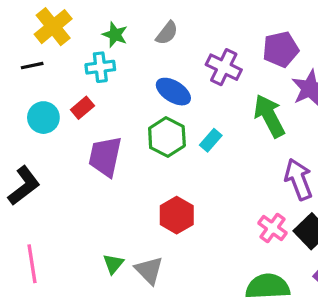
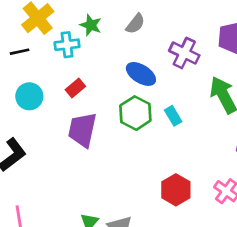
cyan cross: (100, 67) -> (67, 45), moved
red rectangle: (82, 108) -> (75, 88), moved
cyan rectangle: (211, 140) -> (173, 116), turned -72
red hexagon: (177, 215) -> (176, 190), moved

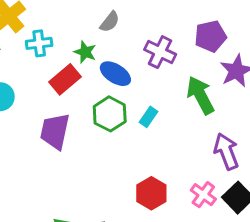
green star: (91, 25) -> (85, 52), moved
red rectangle: (75, 88) -> (65, 79), moved, size x1.5
cyan rectangle: (173, 116) -> (149, 117), turned 66

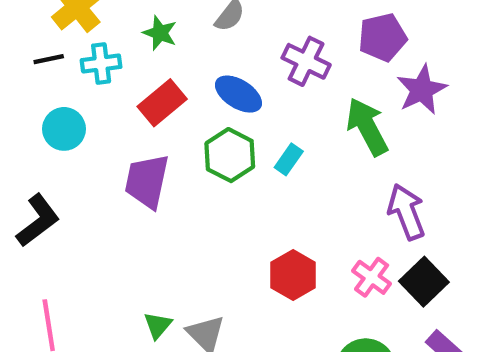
cyan cross: (39, 43) -> (101, 63), moved
green star: (85, 52) -> (160, 33), moved

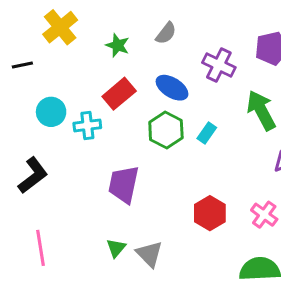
black line: (49, 59) -> (22, 65), moved
cyan cross: (101, 63) -> (87, 125), moved
purple trapezoid: (147, 181) -> (124, 184), moved

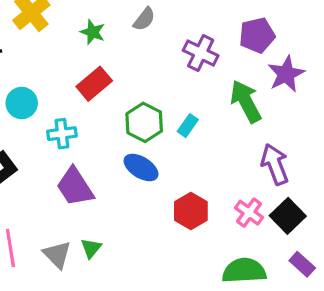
blue ellipse: (172, 88) -> (141, 167), moved
cyan cross: (87, 125) -> (62, 134), moved
purple trapezoid: (124, 184) -> (75, 187), moved, turned -45
gray triangle: (149, 254) -> (57, 255), moved

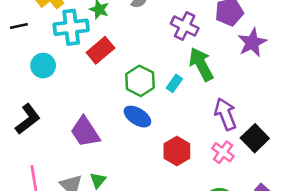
green arrow: (246, 101) -> (201, 64), moved
cyan cross: (62, 134) -> (71, 27), moved, size x1.5
purple arrow: (275, 164) -> (225, 114), moved
black square: (288, 216) -> (255, 138), moved

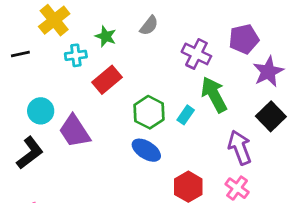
cyan cross: (71, 27) -> (76, 55), size x0.6
cyan circle: (43, 66) -> (41, 111), moved
purple trapezoid: (85, 132) -> (75, 131), moved
black square: (255, 138) -> (271, 116), moved

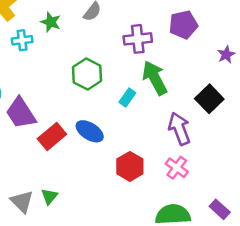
purple cross: (196, 54) -> (138, 39), turned -32
purple star: (268, 72) -> (226, 55), moved, size x0.6
red rectangle: (107, 80) -> (52, 136), moved
green hexagon: (149, 112) -> (87, 74), moved

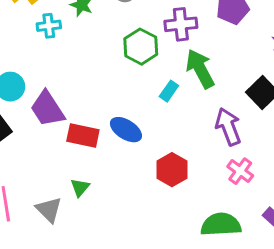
green hexagon: (87, 74) -> (141, 47), moved
red rectangle: (52, 136) -> (83, 136), turned 52
pink cross: (177, 168) -> (240, 171), moved
green triangle: (49, 196) -> (80, 187), moved

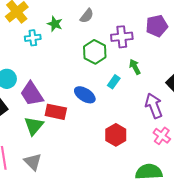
green arrow: (200, 69) -> (135, 67), size x0.6
blue ellipse: (126, 130) -> (85, 95), moved
green triangle: (80, 187) -> (34, 126), moved, size x1.5

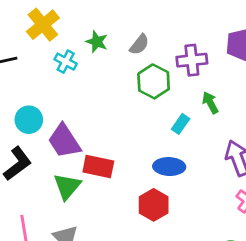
gray semicircle: (87, 16) -> (139, 45), moved
cyan cross: (33, 38) -> (66, 62), turned 35
blue ellipse: (85, 95) -> (169, 167), moved, turned -30
red hexagon: (116, 135) -> (154, 205), moved

